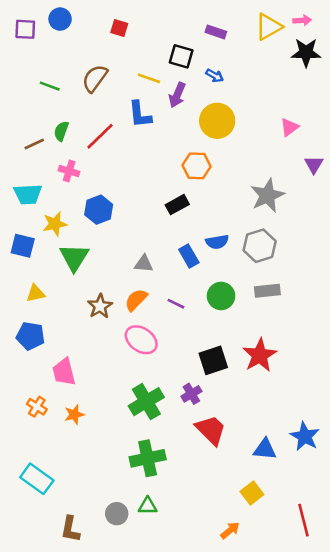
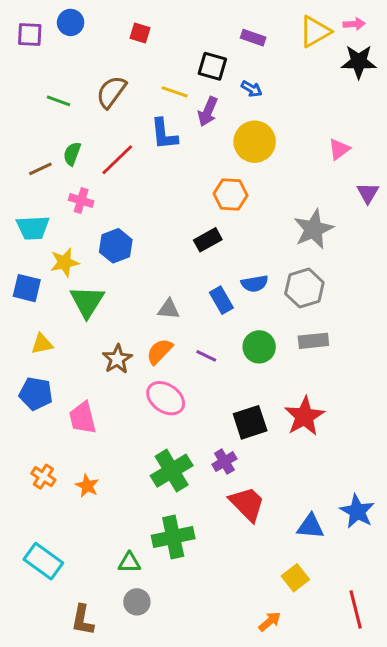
pink trapezoid: (64, 372) -> (83, 418), moved
orange star: (74, 414) -> (87, 486), turned -30
green triangle: (148, 506) -> (129, 563), moved

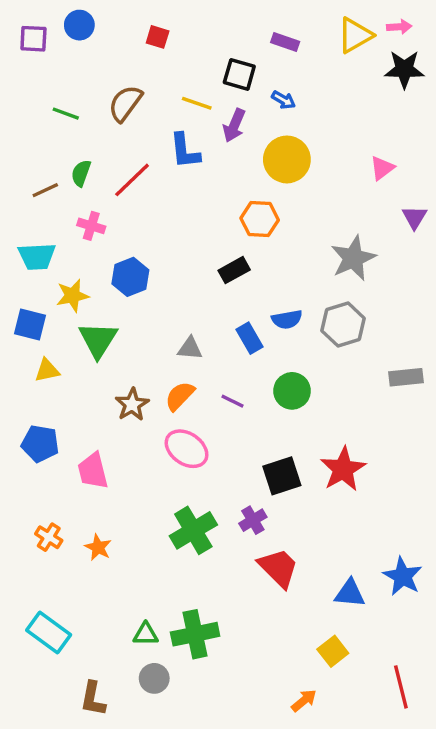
gray rectangle: (313, 341) -> (406, 377), moved
yellow triangle: (42, 344) -> (47, 370), moved
green cross: (173, 537) -> (195, 634), moved

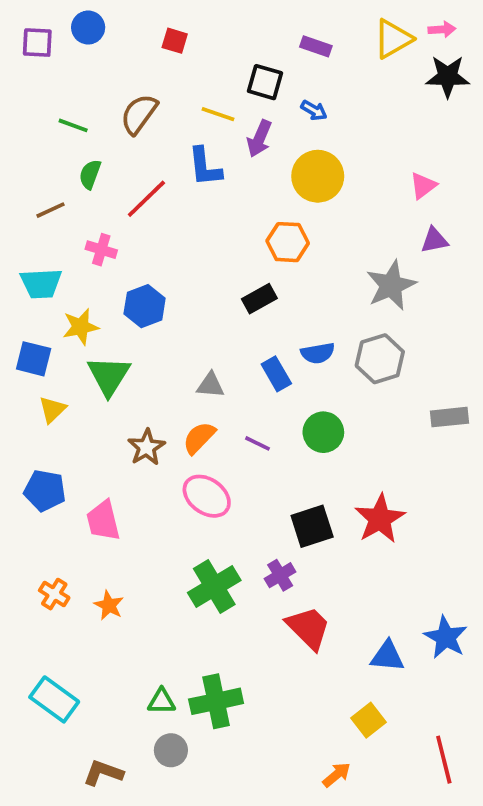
green semicircle: (81, 173) -> (90, 174), moved
purple triangle: (415, 217) -> (434, 240), moved, turned 48
yellow triangle: (47, 370) -> (52, 410), turned -32
brown L-shape: (93, 699) -> (103, 773), turned 99

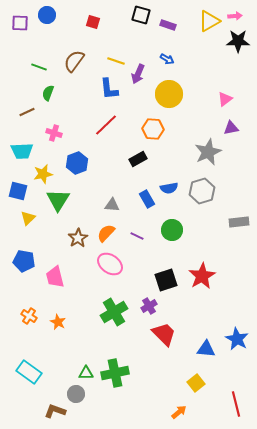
black square: (265, 82) -> (141, 15), moved
red line: (146, 199) -> (106, 125), moved
gray circle: (171, 750) -> (76, 394), moved

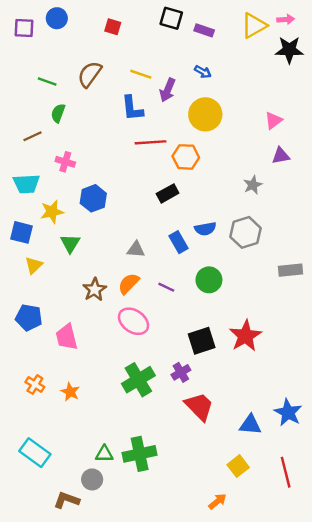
red line: (106, 125) -> (151, 142), moved, turned 40
gray star: (208, 152) -> (253, 185), size x0.6
green triangle: (58, 200) -> (70, 243), size x0.7
red line: (236, 404) -> (286, 472), moved

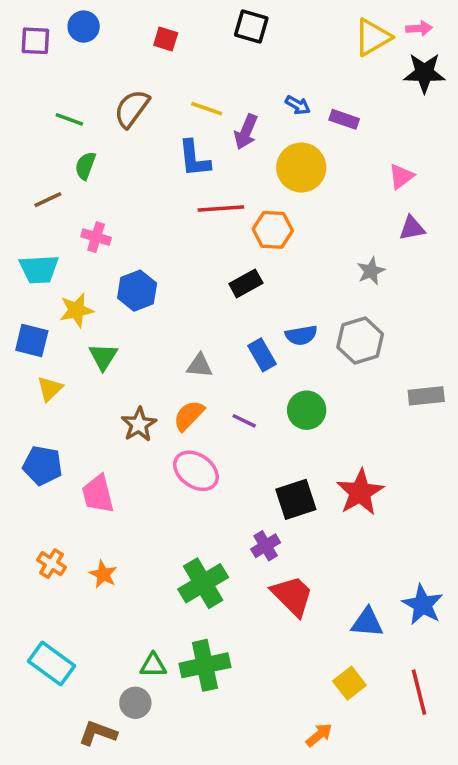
purple rectangle: (204, 30) -> (344, 119), moved
green cross: (138, 380) -> (203, 583), moved

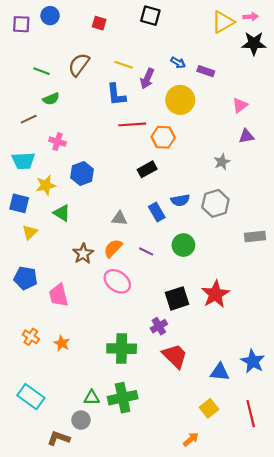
green semicircle: (85, 166) -> (51, 99), turned -133
green triangle: (103, 357) -> (62, 213), turned -30
green cross: (203, 583) -> (122, 349), turned 32

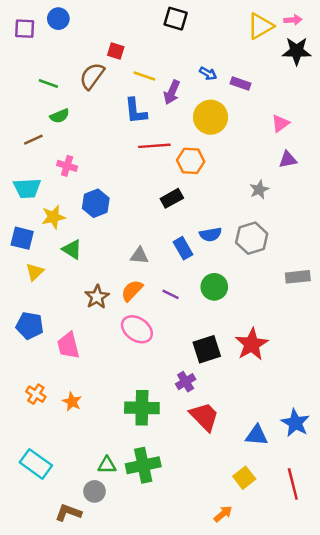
red square: (99, 23) -> (116, 51), moved

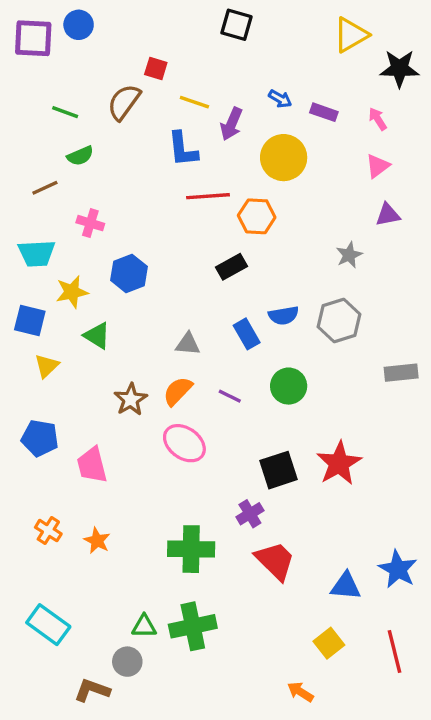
pink arrow: (293, 20) -> (378, 119), moved, turned -119
purple square: (25, 29) -> (33, 38), size x1.4
orange arrow: (223, 514) -> (300, 692), turned -108

